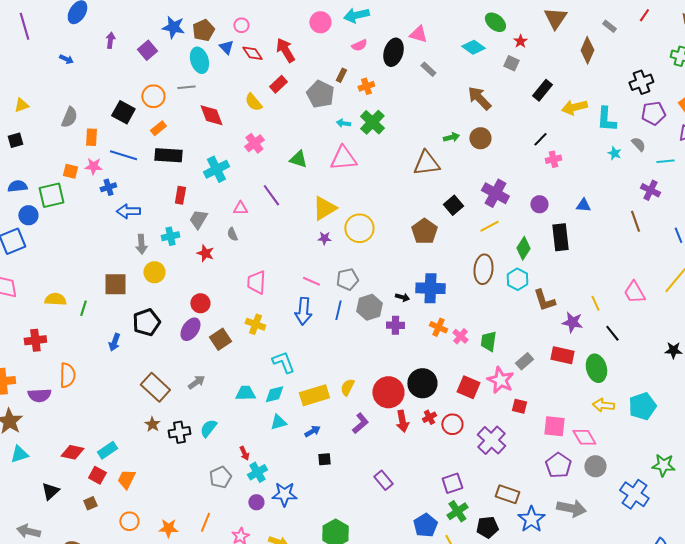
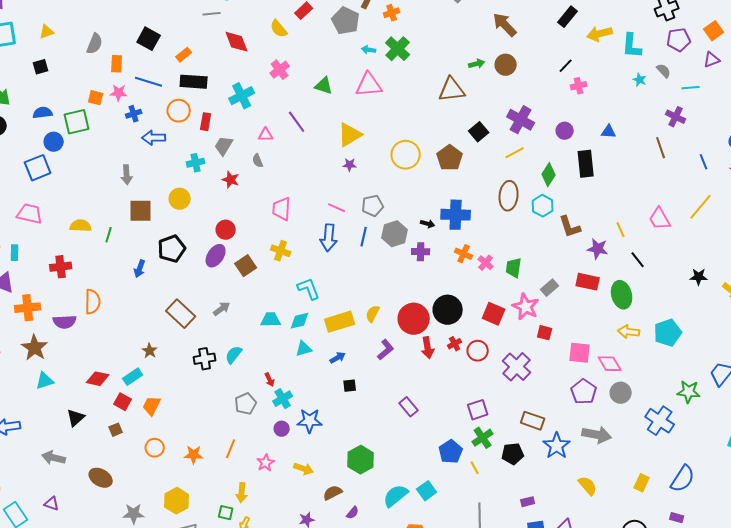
orange circle: (153, 96) -> (179, 111), moved
yellow circle: (359, 228) -> (406, 155), moved
gray arrow: (141, 244) -> (127, 175), moved
brown star: (152, 424) -> (150, 351), moved

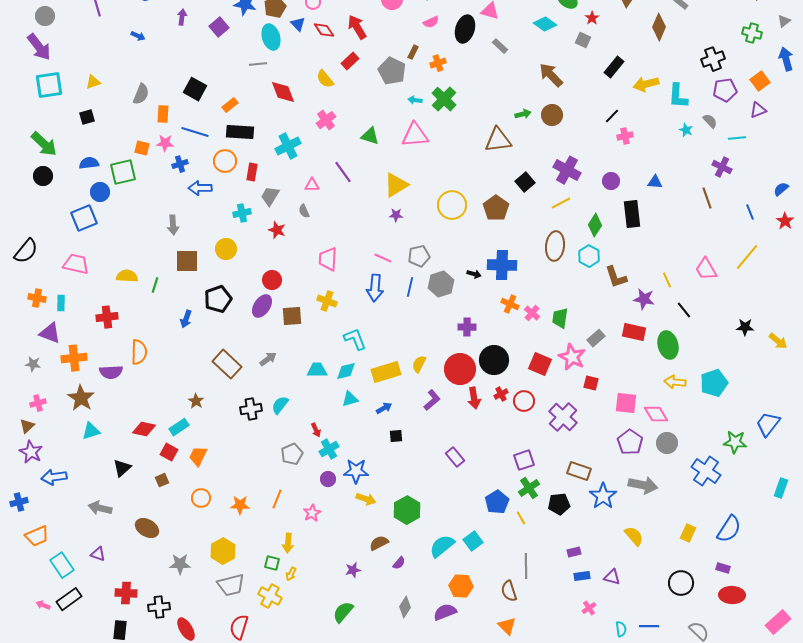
purple cross: (421, 252) -> (467, 327), moved
brown square: (246, 266) -> (292, 316), turned 30
yellow arrow: (304, 469) -> (366, 499), moved

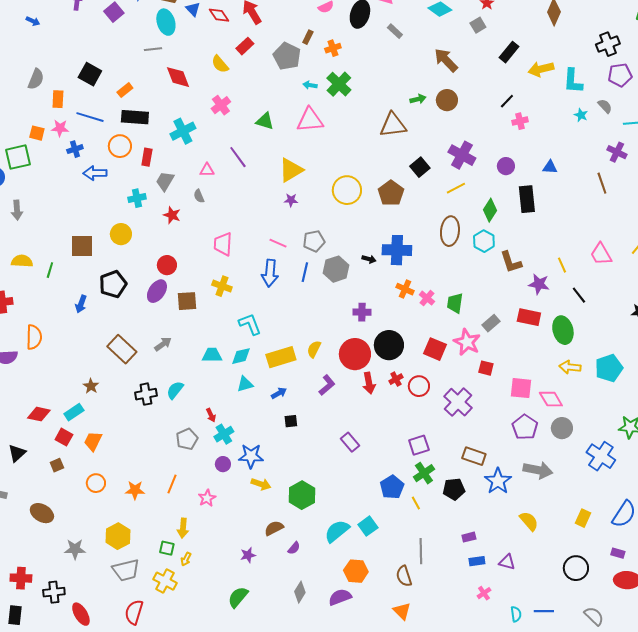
gray square: (583, 40) -> (478, 25), turned 35
gray arrow: (173, 225) -> (17, 210), moved

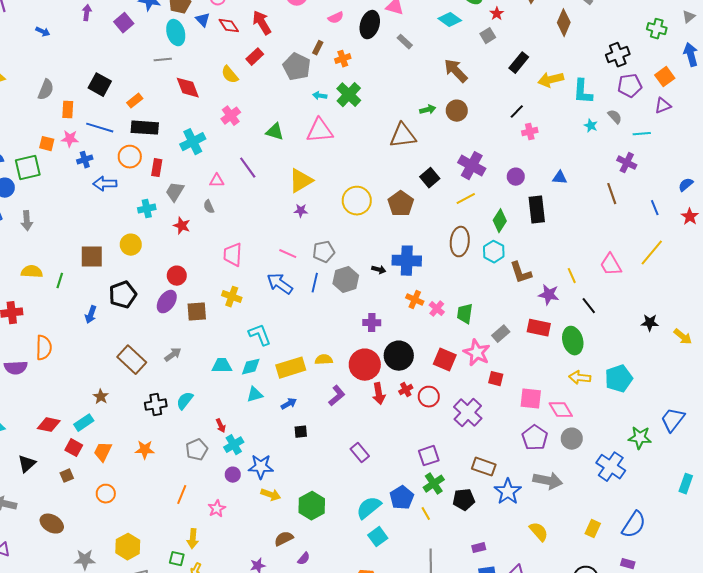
blue arrow: (270, 273) -> (280, 284), turned 120
yellow semicircle: (314, 349) -> (324, 360), turned 60
orange star: (135, 490) -> (145, 450), moved
cyan semicircle: (337, 531) -> (369, 508), moved

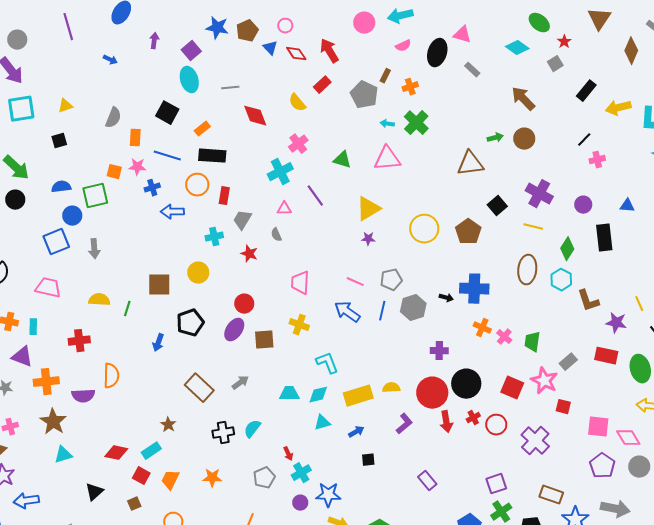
cyan ellipse: (176, 33) -> (189, 80), moved
cyan cross: (193, 142) -> (280, 172), moved
yellow line: (466, 199) -> (533, 227), turned 42

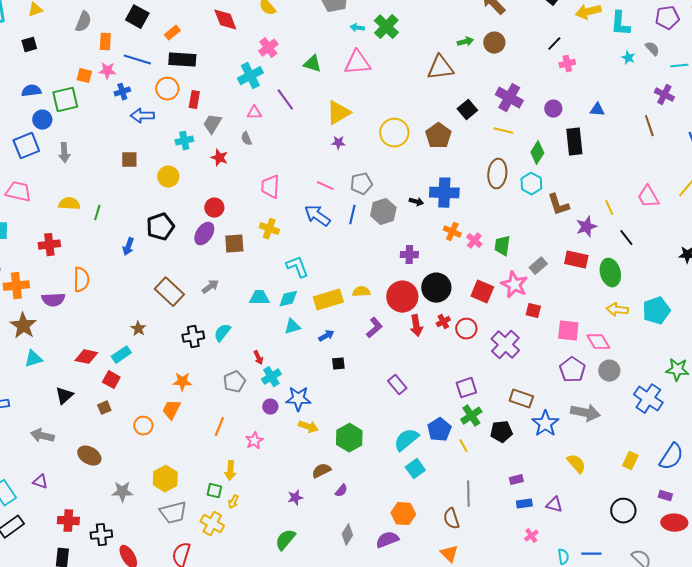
brown square: (159, 285) -> (129, 160), moved, size x0.7
purple star: (616, 323) -> (586, 227), turned -30
orange trapezoid: (170, 480) -> (171, 410), moved

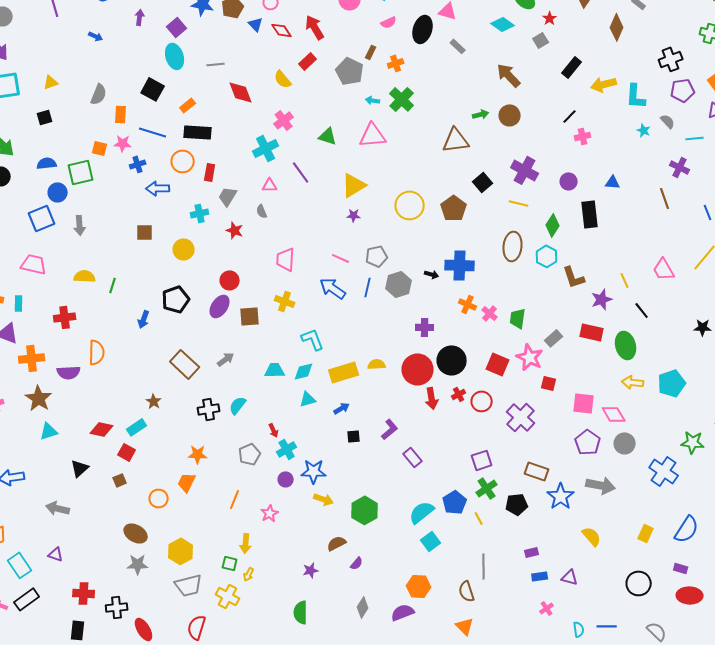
purple L-shape: (374, 328) -> (390, 429), moved
brown ellipse: (89, 456) -> (136, 533), moved
green semicircle: (285, 540) -> (301, 612), turned -40

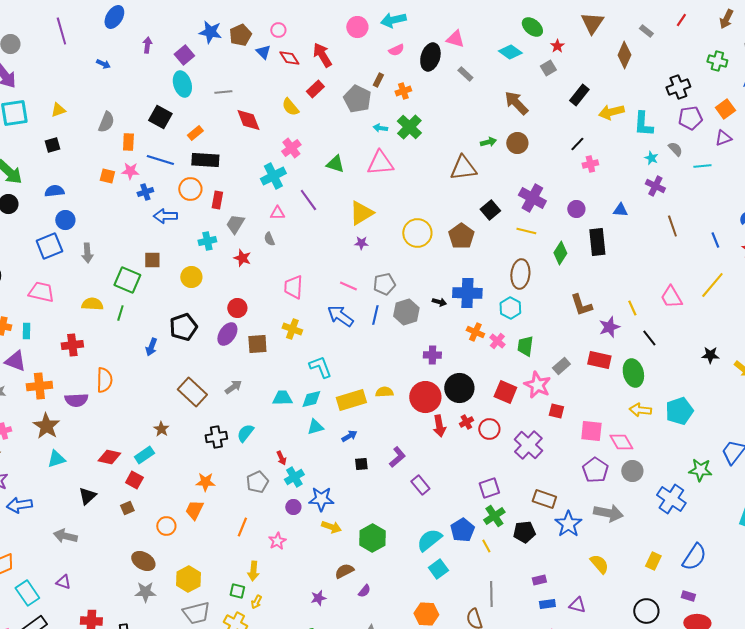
purple cross: (680, 167) -> (655, 186), moved
green square: (81, 172) -> (127, 280), moved, turned 36
cyan hexagon: (547, 256) -> (510, 308), moved

